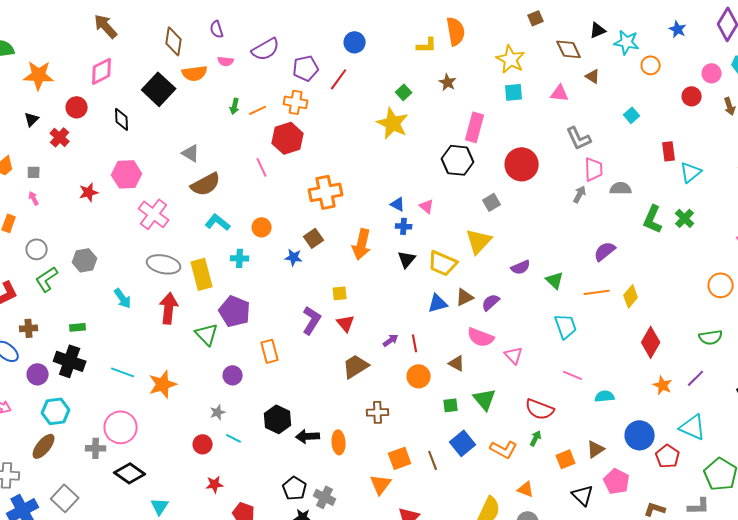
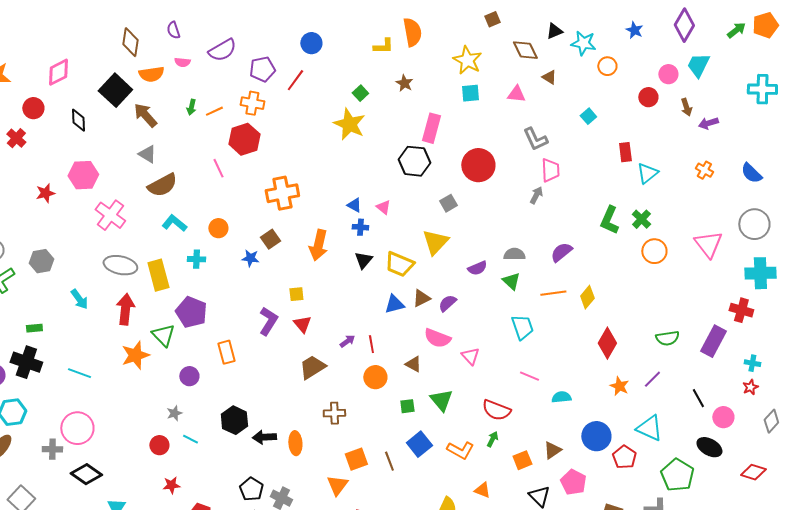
brown arrow: (106, 26) -> (145, 115), moved
gray semicircle: (621, 188) -> (514, 254), moved
orange circle: (721, 285) -> (654, 251), moved
orange star: (163, 384) -> (135, 355), moved

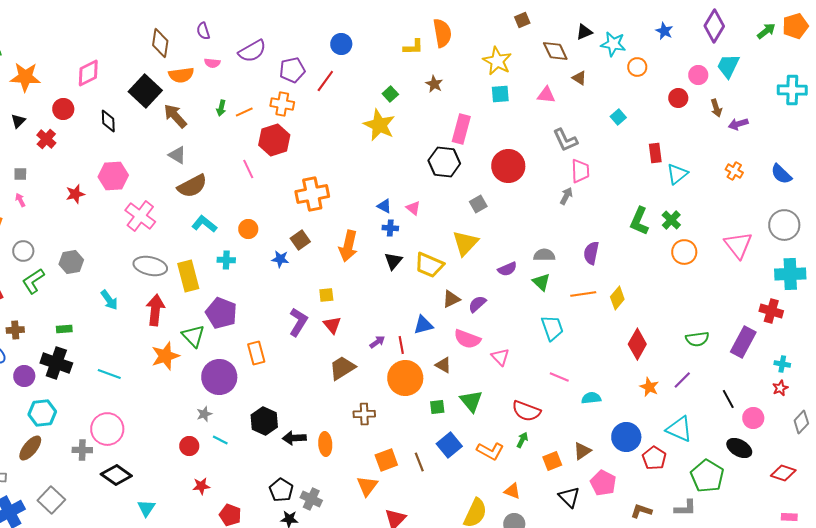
purple semicircle: (561, 252) -> (591, 253), turned -40
blue triangle: (394, 304) -> (423, 325), moved
purple circle: (189, 376) -> (219, 377), size x1.8
orange circle: (375, 377) -> (405, 378), size x1.5

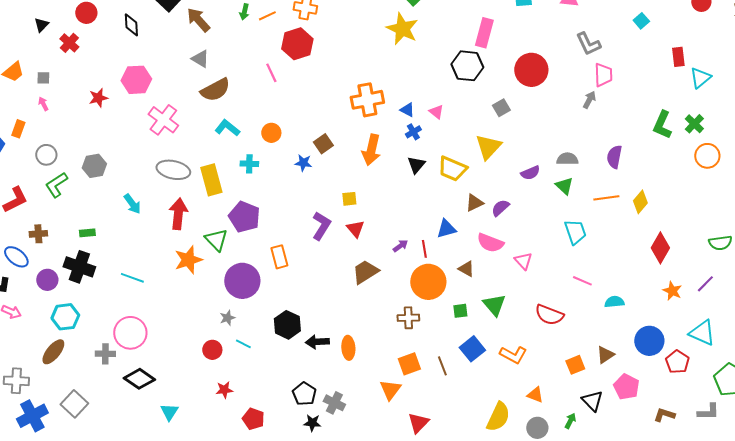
orange cross: (312, 194) -> (367, 100), moved
blue cross: (390, 228) -> (413, 132), turned -35
brown cross: (364, 414) -> (408, 318), moved
green arrow: (522, 440) -> (570, 421), moved

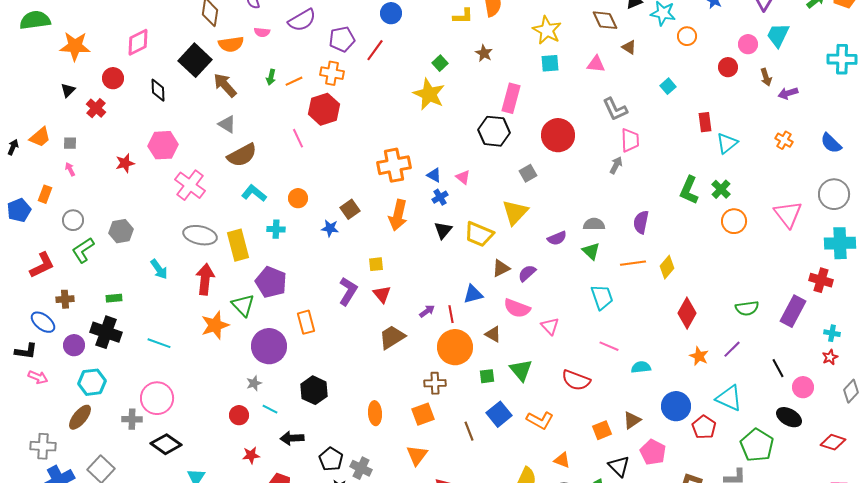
black arrow: (317, 342) -> (292, 438), moved
orange square: (409, 364) -> (423, 414), moved

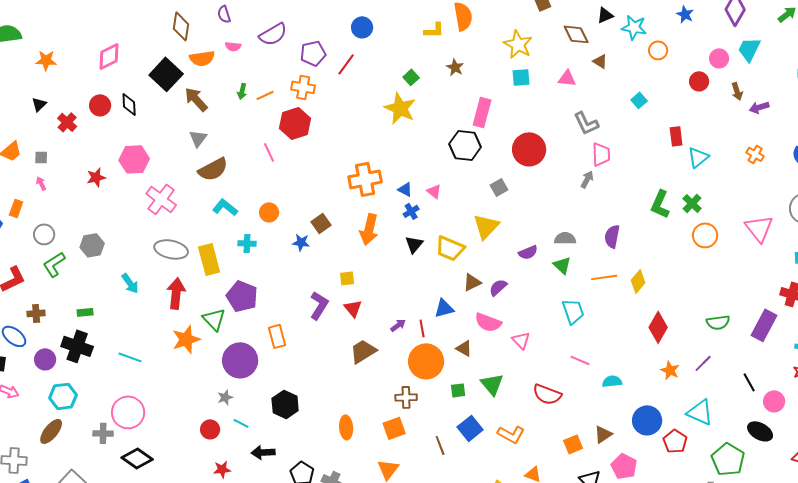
orange star: (75, 46) -> (46, 60), size x0.7
red circle: (113, 78) -> (100, 105), moved
gray triangle: (227, 124) -> (198, 138), turned 36

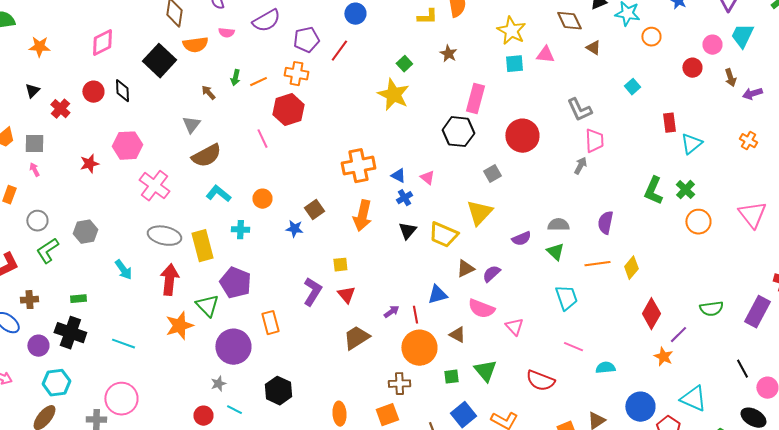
pink triangle: (567, 78) -> (545, 55), moved
brown arrow: (196, 99) -> (208, 93), moved, size x0.6
gray square: (41, 157) -> (34, 144), size x1.5
purple line: (703, 363) -> (678, 335), moved

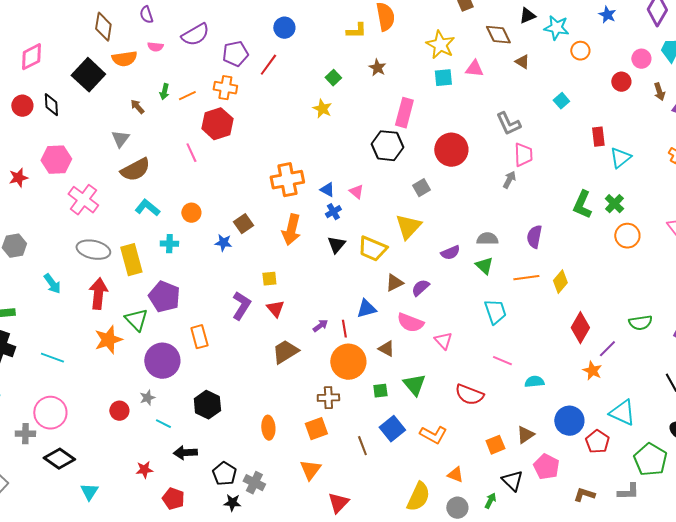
yellow star: (393, 95) -> (322, 109), size x0.6
red circle: (203, 416) -> (119, 411), moved

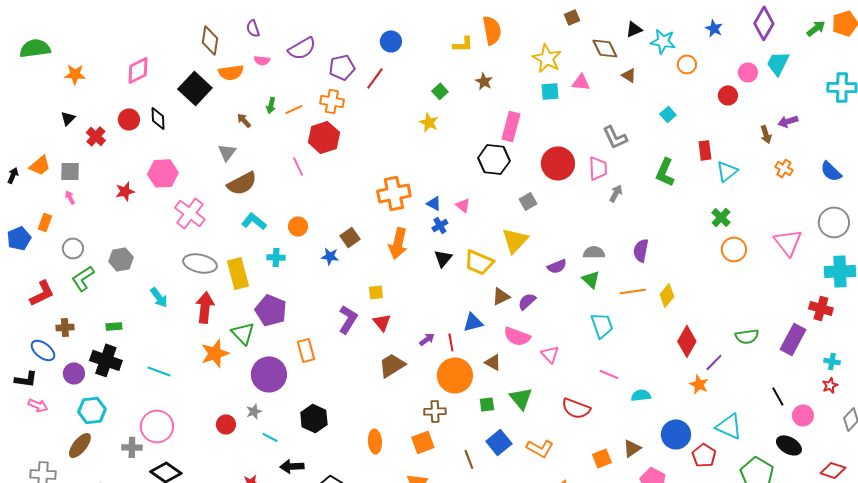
brown arrow: (659, 92) -> (766, 134), moved
pink trapezoid: (523, 155) -> (598, 168), moved
green L-shape: (582, 205) -> (665, 172), moved

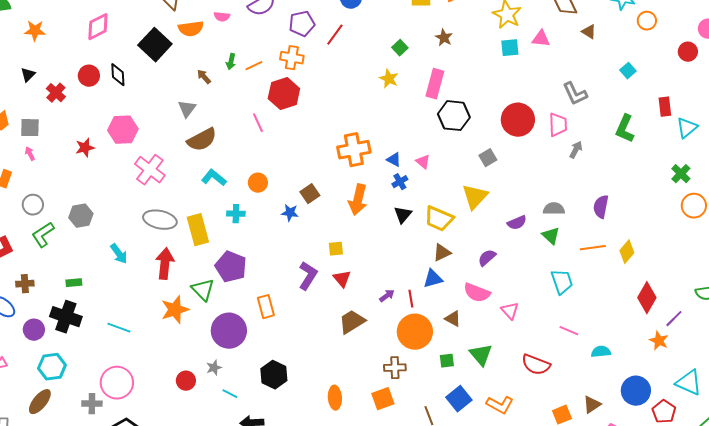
pink rectangle: (511, 126) -> (435, 84), moved
brown triangle: (501, 296) -> (442, 253), moved

